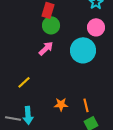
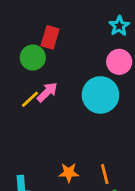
green circle: (51, 25) -> (33, 58), moved
yellow line: (24, 82) -> (30, 99), moved

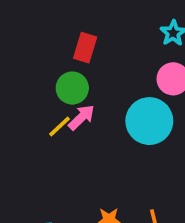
green circle: (33, 58) -> (72, 88), moved

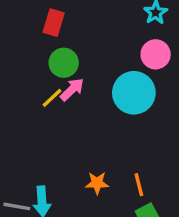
red rectangle: (85, 48) -> (54, 23), moved

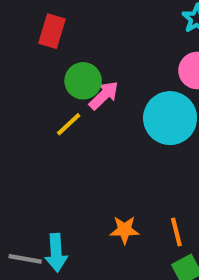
red rectangle: (54, 23) -> (52, 31), moved
pink arrow: (72, 89) -> (104, 95), moved

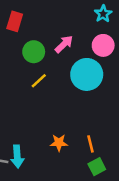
pink arrow: (104, 95) -> (64, 44), moved
yellow line: (69, 124) -> (39, 81), moved

